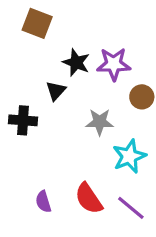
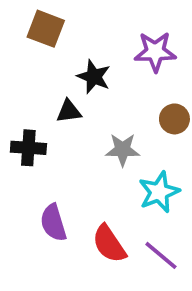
purple star: (114, 64) -> (155, 52), moved
black triangle: (56, 91) -> (69, 111), turned 40
purple semicircle: (43, 202) -> (53, 223), moved, size x1.4

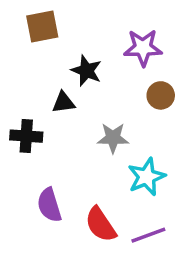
brown square: (46, 29) -> (42, 26), turned -32
brown circle: (174, 119) -> (161, 95), moved
purple line: (161, 255) -> (148, 235), turned -60

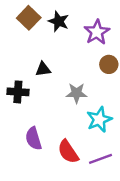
brown square: (42, 26) -> (29, 18), turned -35
purple star: (143, 48) -> (97, 32), turned -30
black star: (86, 71) -> (59, 21), moved

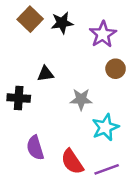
black star: (59, 21) -> (62, 23), turned -30

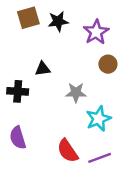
brown square: (30, 19) -> (28, 18), turned 30
purple semicircle: (35, 148) -> (18, 138), moved

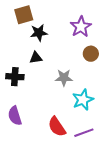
black star: (58, 21) -> (39, 33), moved

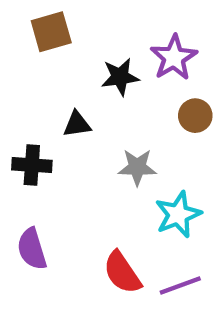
black star: (39, 33) -> (120, 77), moved

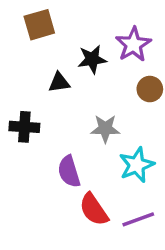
black triangle: (77, 124) -> (59, 82), moved
purple semicircle: (32, 249) -> (69, 172), moved

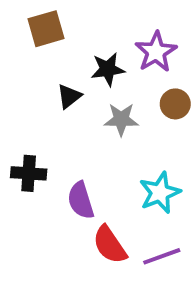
black triangle: (59, 82) -> (69, 96), turned -30
black cross: (24, 127) -> (29, 173), moved
gray star: (105, 129) -> (121, 119), moved

